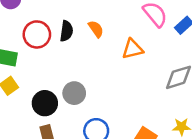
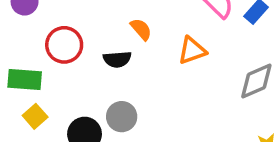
black semicircle: (66, 31) -> (117, 59), moved, turned 84

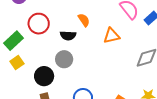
green rectangle: (25, 80) -> (13, 41), turned -54
gray circle: (122, 117) -> (64, 59), moved

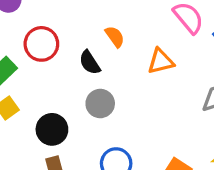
black semicircle: (68, 36) -> (90, 62), turned 56
gray circle: (64, 59) -> (100, 104), moved

